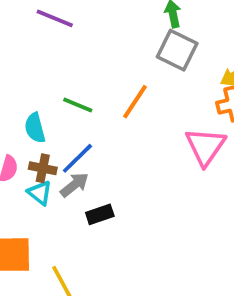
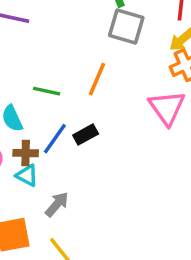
gray arrow: (74, 185) -> (57, 204), moved
black rectangle: (100, 214) -> (86, 134), moved

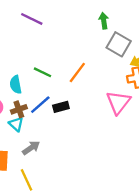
gray square: (126, 26) -> (119, 44), moved
brown cross: (26, 153) -> (19, 109), turned -35

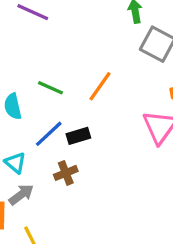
brown cross: (19, 109) -> (66, 173), moved
gray arrow: (31, 148) -> (21, 195), moved

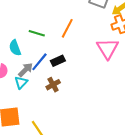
cyan triangle: (15, 163) -> (21, 82), turned 40
gray arrow: (21, 195) -> (25, 70), moved

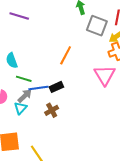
green line: (37, 33) -> (24, 79), moved
cyan semicircle: (15, 48) -> (12, 60), moved
blue line: (39, 62) -> (38, 88), turned 42

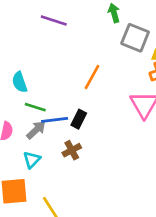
purple line: (19, 16) -> (54, 20), moved
black rectangle: (56, 87) -> (79, 119), turned -40
cyan triangle: (20, 108) -> (32, 160), moved

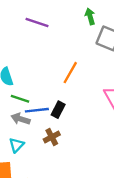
gray arrow: (36, 130) -> (21, 119), turned -120

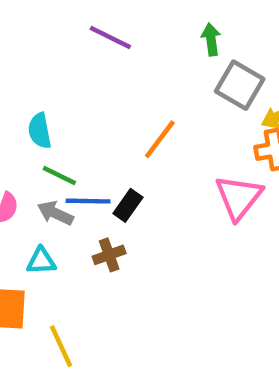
cyan triangle: (16, 145) -> (41, 261), turned 35

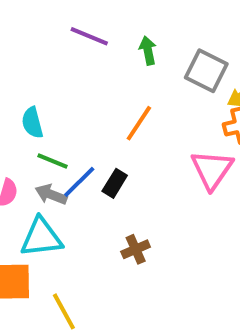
green arrow: (211, 39) -> (148, 50), moved
blue line: (88, 201) -> (79, 182), turned -42
brown cross: (109, 255) -> (136, 249), moved
cyan triangle: (41, 261) -> (41, 237), size x1.6

